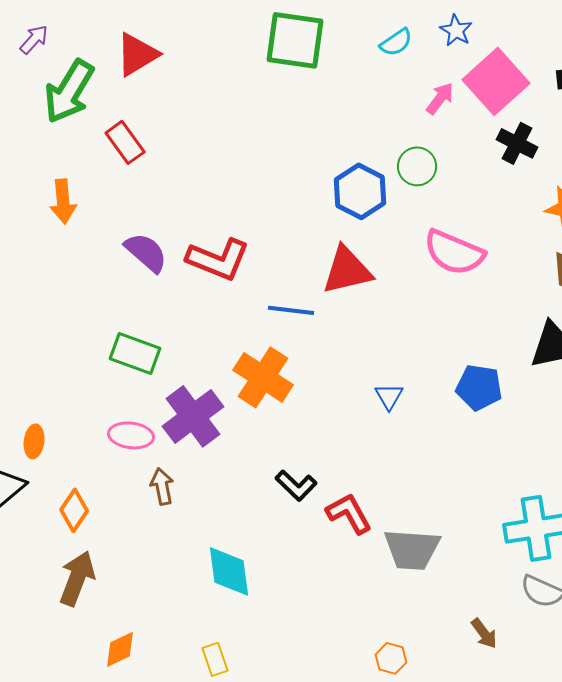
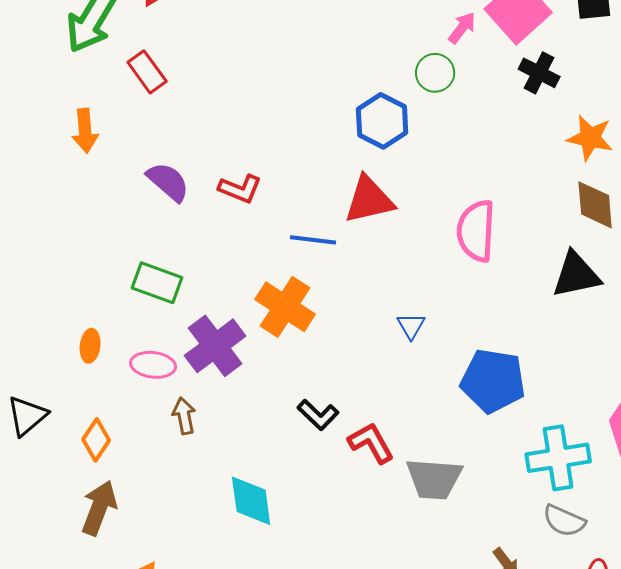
green circle: (417, 166) -> (435, 73), moved
pink semicircle: (454, 252) -> (476, 231), moved, turned 70
red L-shape: (218, 259) -> (240, 189), size x0.7
blue pentagon: (479, 387) -> (493, 381), moved, size x1.4
orange ellipse: (34, 441) -> (90, 346), moved

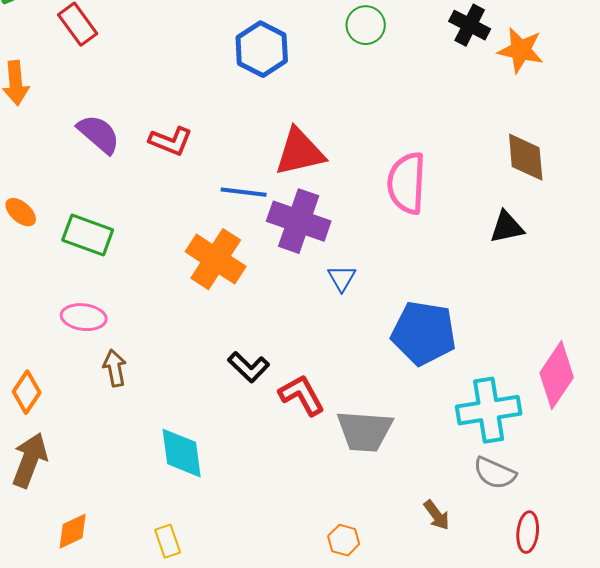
blue hexagon: (382, 121) -> (262, 49), moved
orange star: (590, 138) -> (521, 50), moved
black triangle: (576, 275) -> (507, 227), size x0.7
orange ellipse: (90, 346) -> (21, 212), moved, turned -56
purple cross: (215, 346) -> (299, 221), moved, turned -34

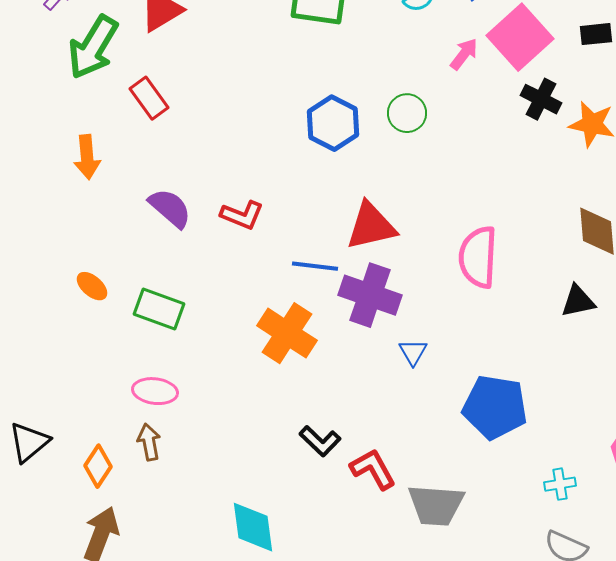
green circle: (366, 25) -> (407, 113), moved
brown arrow: (115, 368) -> (149, 442), moved
cyan cross: (489, 410) -> (560, 484), size x0.5

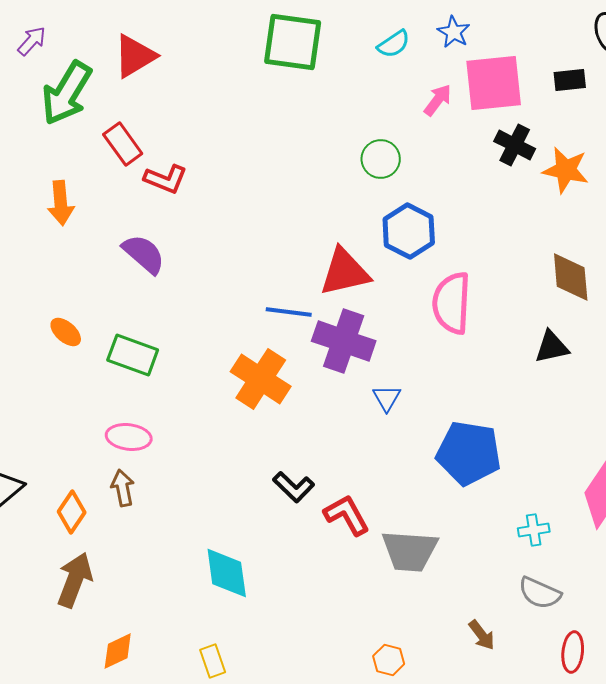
pink square: (520, 37) -> (494, 83), turned 36
blue hexagon: (333, 123) -> (409, 231), moved
red L-shape: (242, 215) -> (166, 179), moved

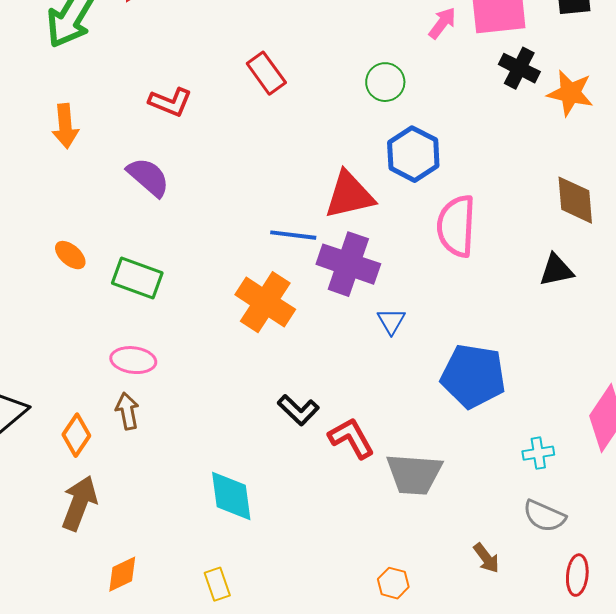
red rectangle: (123, 144) -> (266, 73), moved

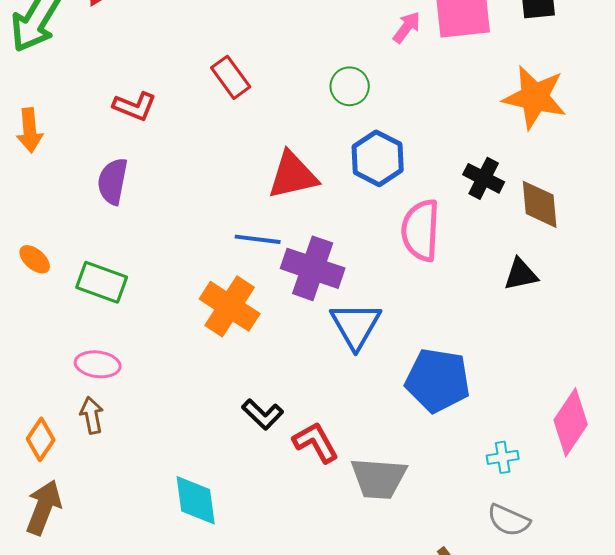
black cross: (519, 68) -> (484, 178), moved
orange star: (570, 93) -> (535, 97), size x1.4
purple semicircle: (148, 177) -> (113, 181), turned -120
red triangle: (349, 195) -> (293, 175), moved
blue triangle: (391, 321) -> (356, 325), size x1.8

